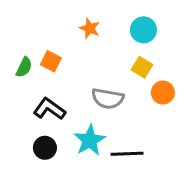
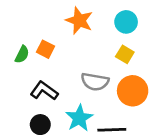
orange star: (90, 28) -> (79, 21), size x1.5
orange circle: (163, 93) -> (133, 91), moved, size x1.5

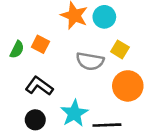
cyan circle: (126, 22) -> (104, 17), moved
gray semicircle: (95, 82) -> (90, 61), moved

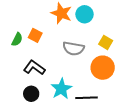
yellow square: (120, 49) -> (106, 42), moved

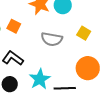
orange circle: (103, 68) -> (88, 68), moved

